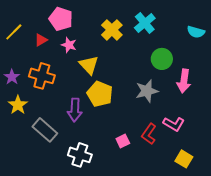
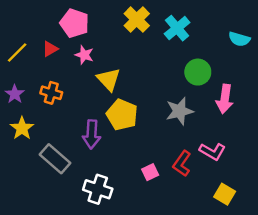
yellow cross: (112, 30) -> (137, 20), moved
yellow line: (14, 32) -> (17, 52), moved
orange cross: (42, 76) -> (51, 93), size x0.7

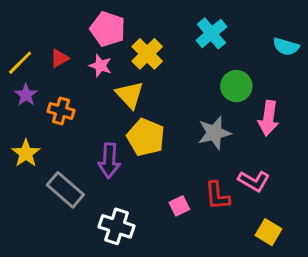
yellow cross: (137, 20) -> (147, 54), moved
pink pentagon: (74, 23) -> (108, 29), moved
purple star: (15, 94) -> (26, 95), moved
red L-shape: (182, 164) -> (217, 196), turned -40

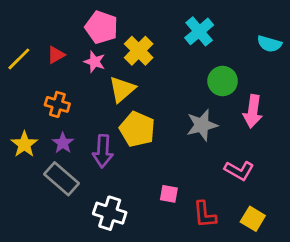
purple star: (26, 95) -> (63, 143), moved
yellow triangle: (130, 95) -> (122, 89), turned 32
red L-shape: (217, 196) -> (205, 215), moved
pink square: (179, 206) -> (169, 194), turned 36

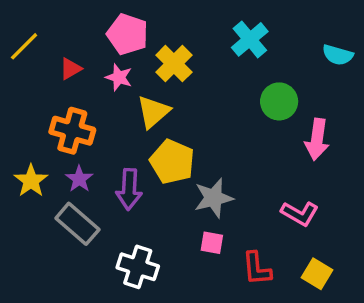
yellow line: (19, 59) -> (24, 46), moved
orange cross: (57, 104) -> (72, 131), size x1.4
gray star: (202, 125) -> (214, 198), moved

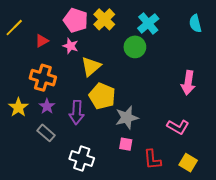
cyan semicircle: (338, 55) -> (195, 23), moved, turned 60
yellow cross: (174, 64) -> (104, 19), moved
green circle: (279, 101) -> (135, 47), moved
gray rectangle: (77, 224) -> (46, 133), size x0.7

